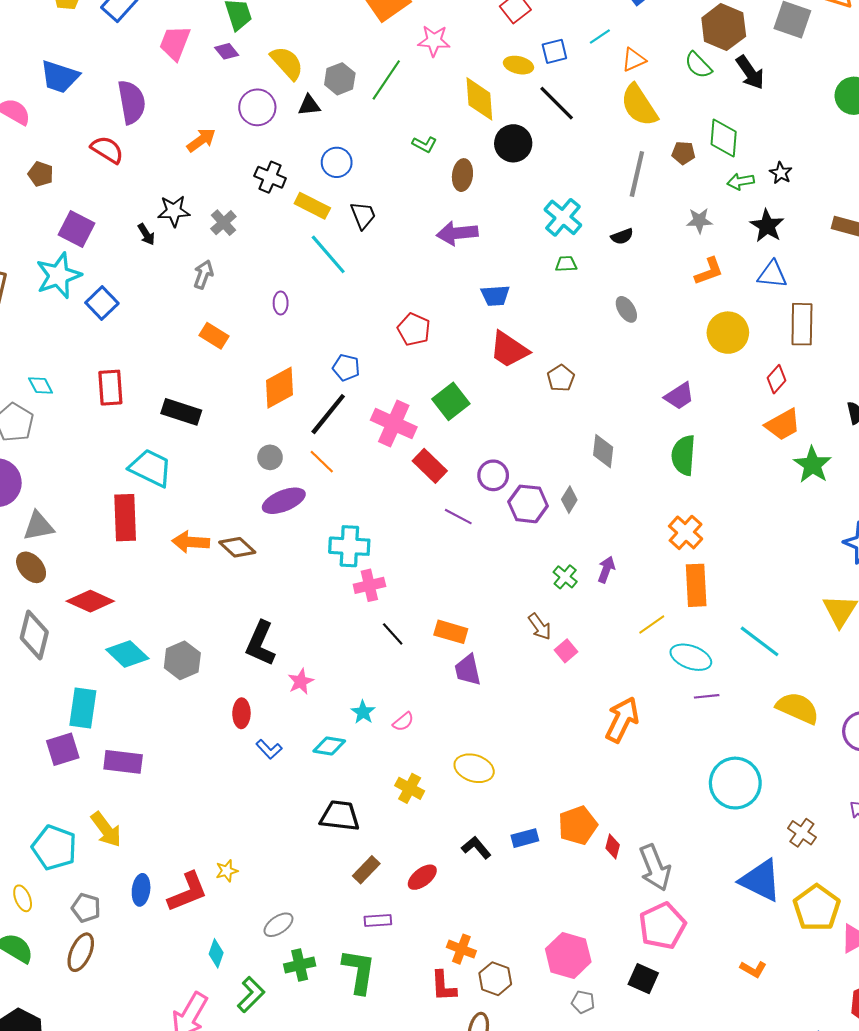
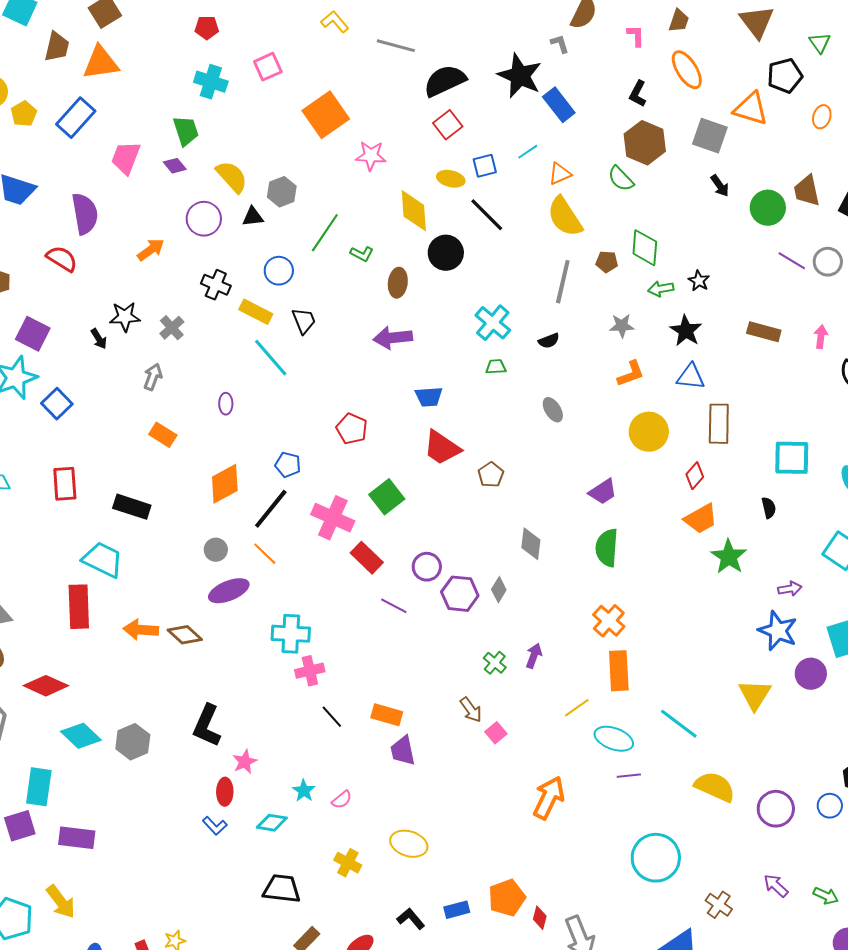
black arrow: (750, 72) -> (720, 186), moved, size x0.7
green line: (386, 80) -> (325, 233), moved
red ellipse: (241, 713) -> (225, 792), moved

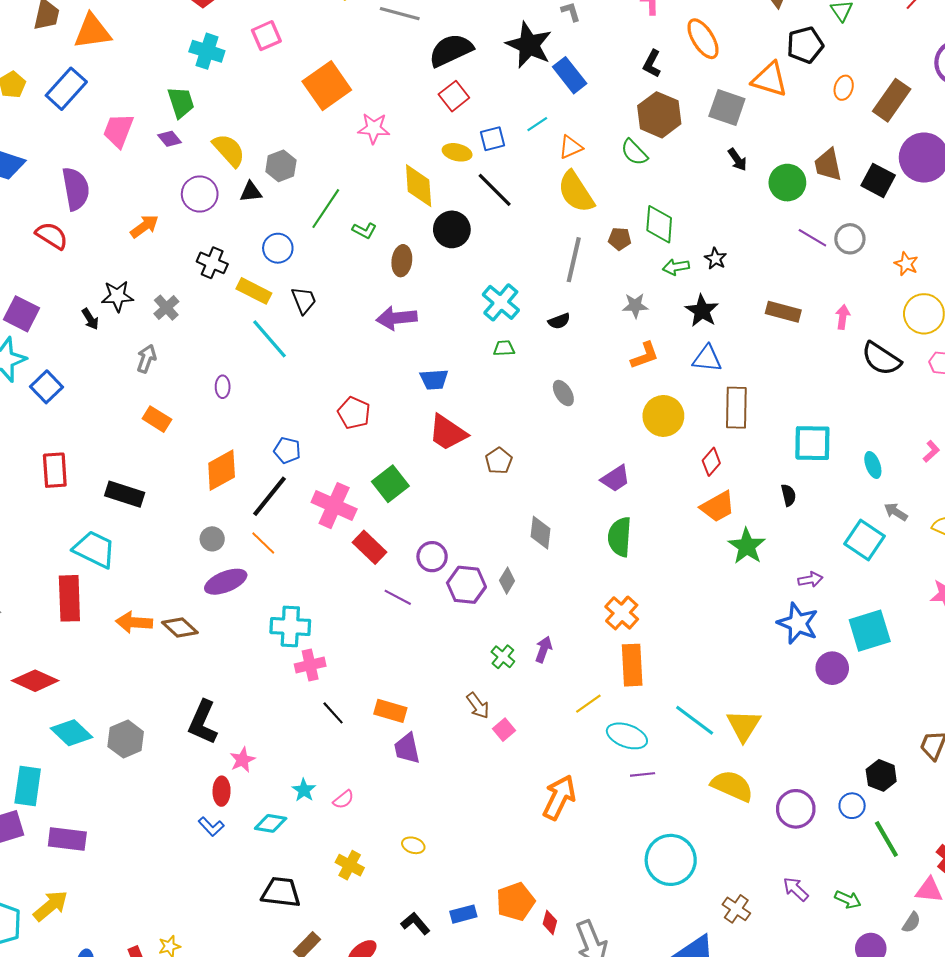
yellow triangle: (755, 695) -> (744, 725), moved
yellow ellipse: (409, 844) -> (413, 845), size x0.6
yellow arrow: (61, 902) -> (51, 906), turned -93

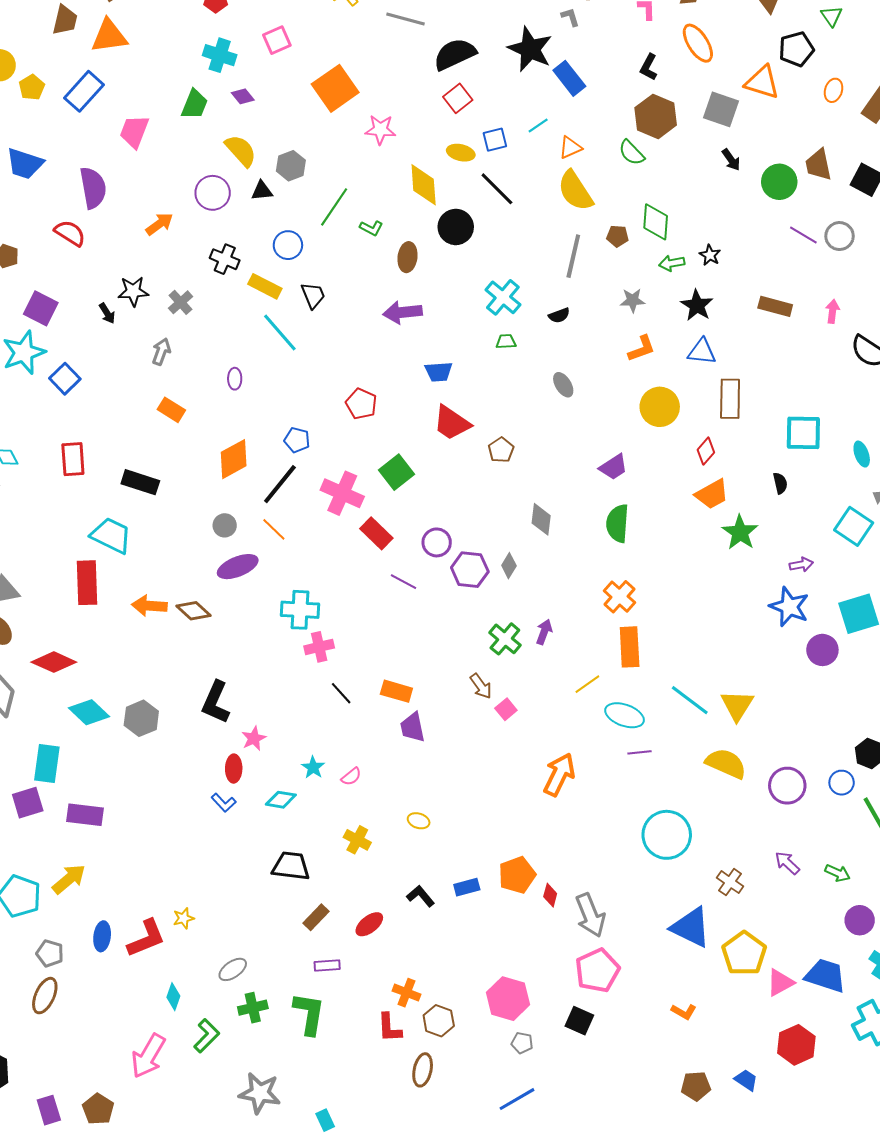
green trapezoid: (181, 102) -> (195, 104), turned 40
purple diamond: (169, 139) -> (243, 96), moved
green cross: (503, 657) -> (505, 639), size x1.4

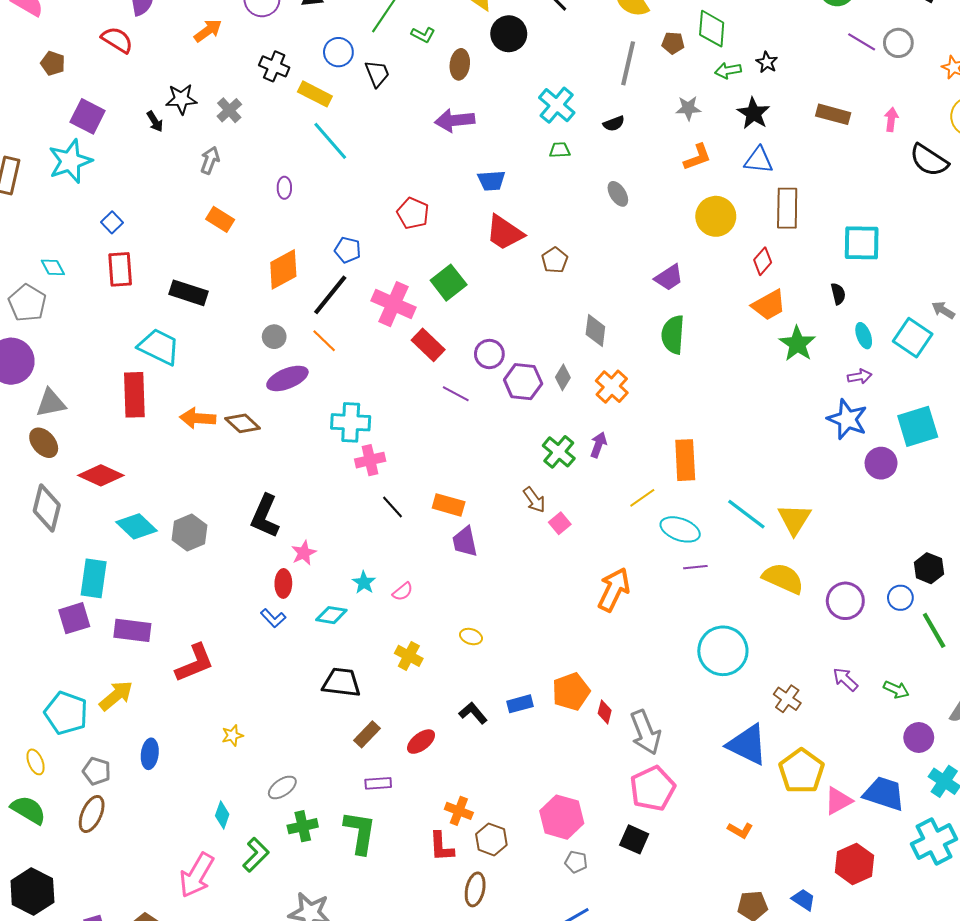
black trapezoid: (313, 295) -> (377, 74), moved
blue square: (65, 379) -> (112, 222), moved, size x0.7
cyan ellipse: (862, 454) -> (864, 336), moved
orange cross: (619, 597) -> (612, 387), moved
red L-shape: (146, 938) -> (195, 663), moved

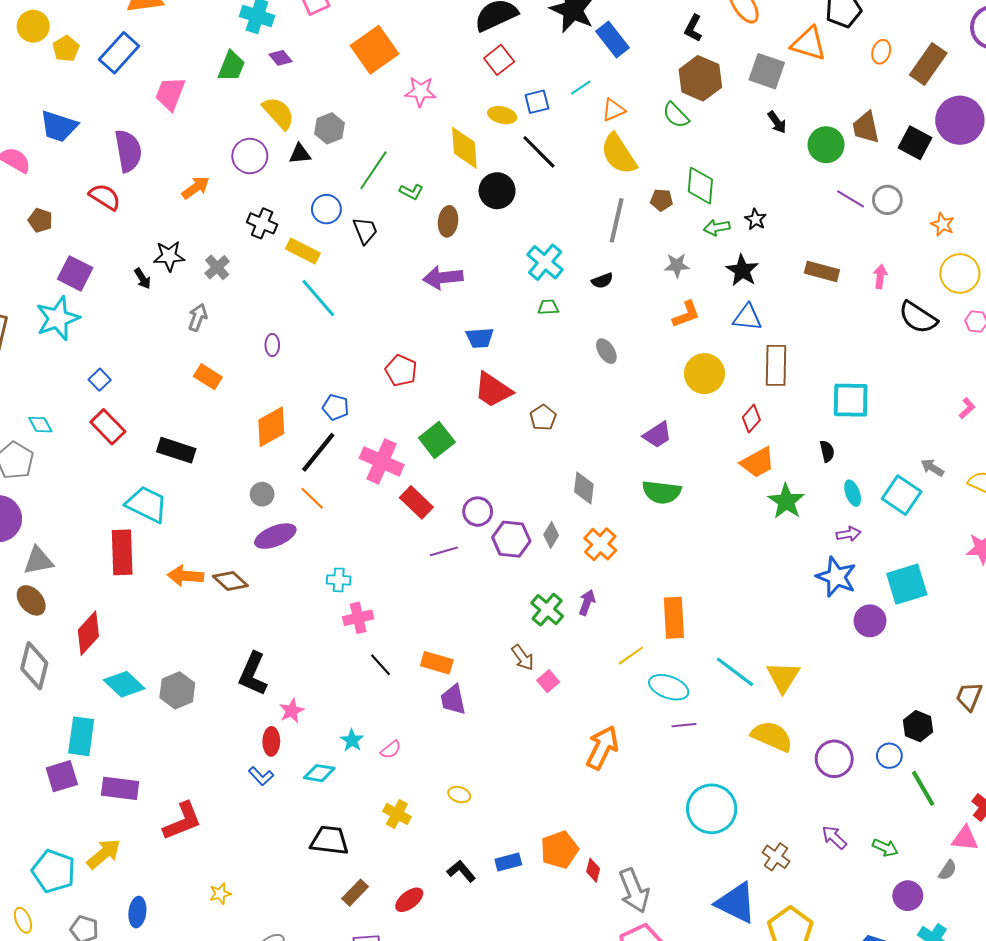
red rectangle: (120, 269) -> (108, 427), turned -40
green semicircle: (673, 335) -> (662, 492), turned -87
purple line: (456, 394) -> (444, 551), turned -44
cyan cross: (351, 422) -> (339, 580), size x0.6
red diamond: (101, 475) -> (88, 633), turned -72

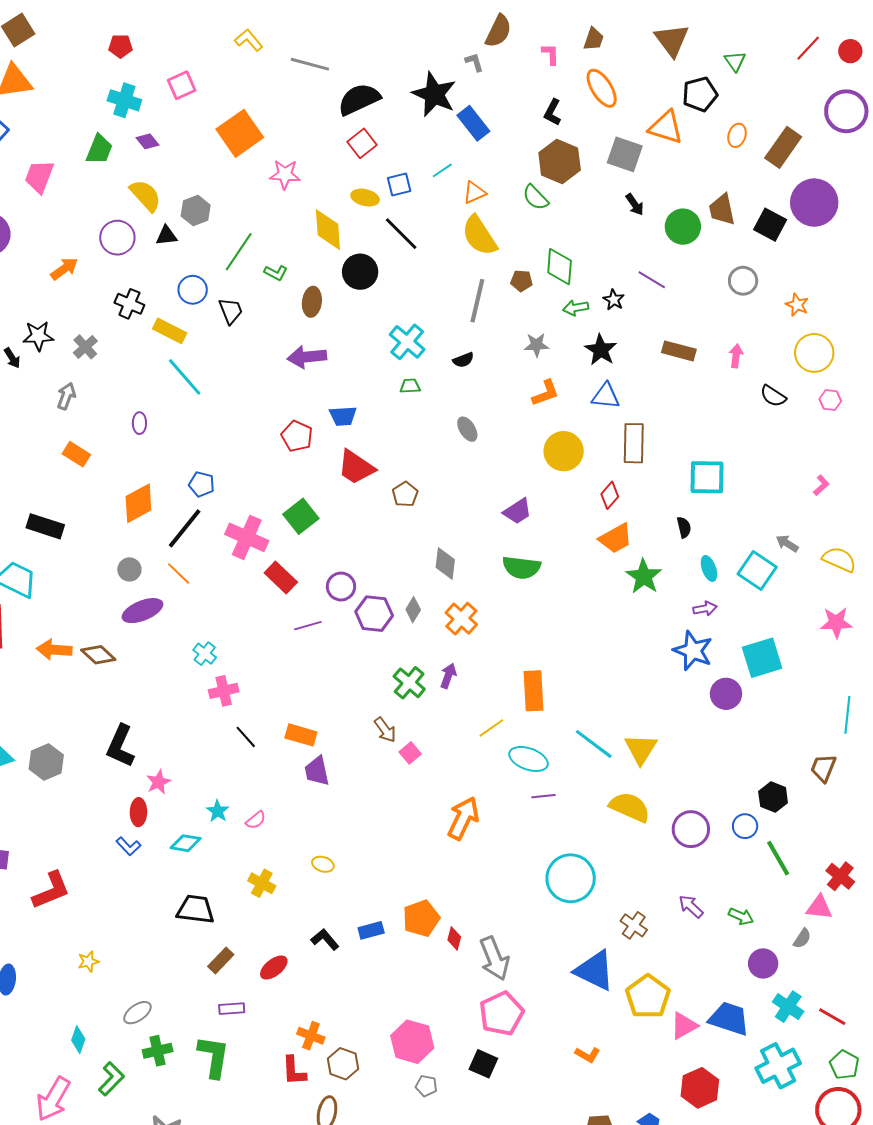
purple line: (851, 199) -> (652, 280), moved
black semicircle: (918, 317) -> (773, 396), size x0.7
red pentagon: (401, 371) -> (297, 436), moved
cyan cross: (339, 580) -> (205, 654), turned 35

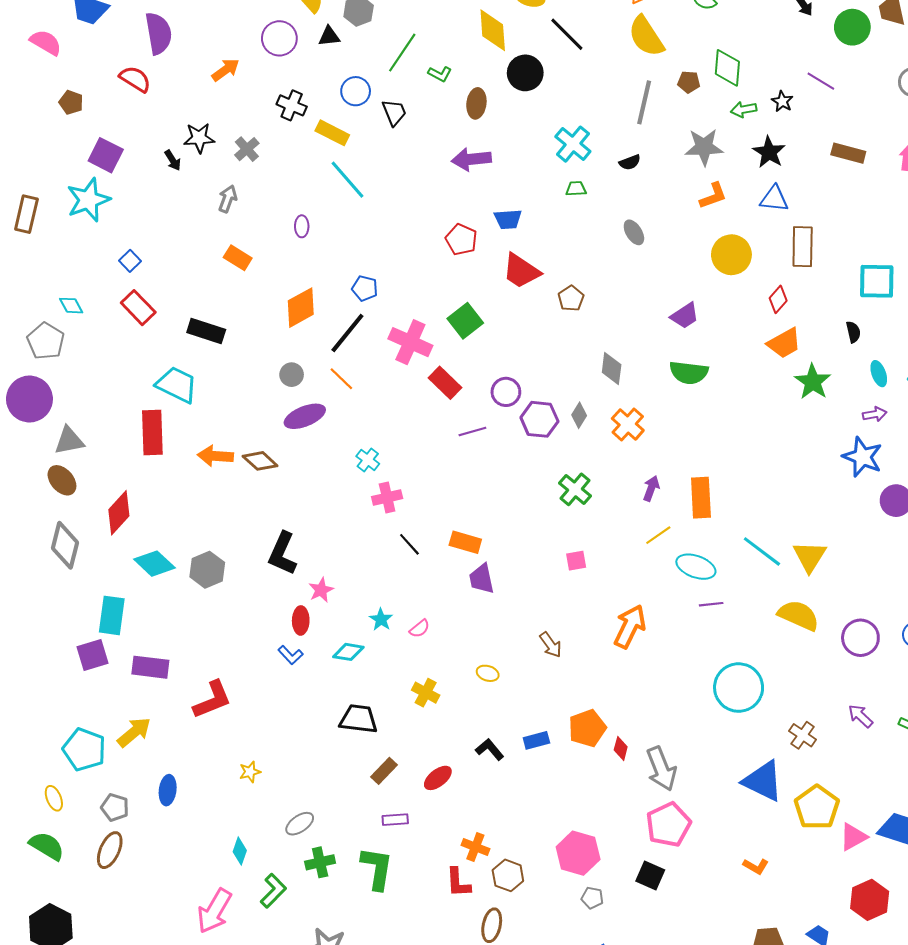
gray star: (536, 345) -> (704, 147), size x1.5
purple arrow: (448, 676) -> (651, 488), moved
brown arrow: (385, 730) -> (551, 645), moved
pink square: (410, 753) -> (576, 561), turned 30

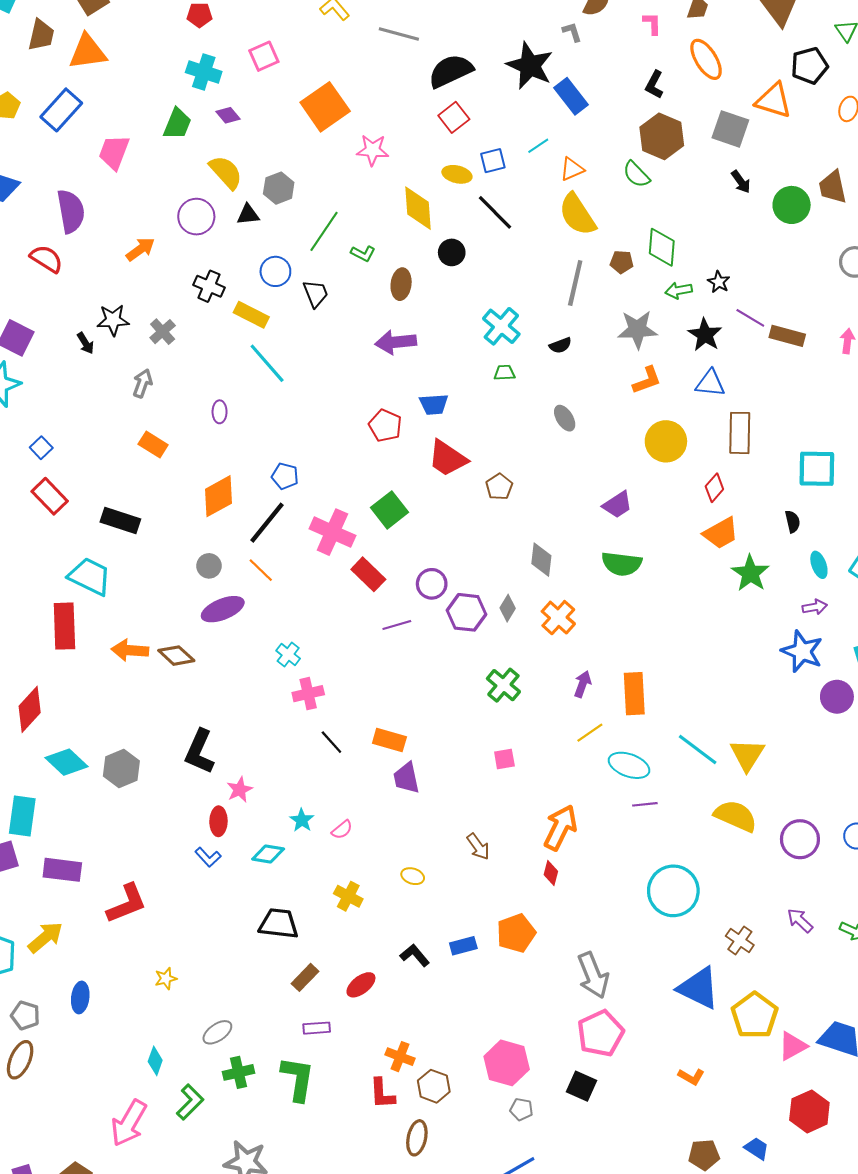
black circle: (525, 73) -> (452, 252), size x0.7
purple line: (821, 81) -> (750, 318), moved
red diamond: (621, 748) -> (551, 873), moved

